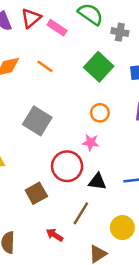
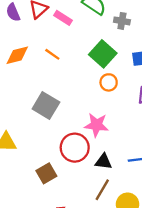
orange circle: (100, 113) -> (109, 82), moved
pink star: (91, 142) -> (96, 125), size x1.5
brown line: (81, 213) -> (102, 190), moved

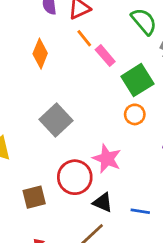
pink rectangle: (63, 18) -> (105, 56), moved
orange line: (52, 54) -> (84, 38), moved
orange diamond: (17, 55) -> (40, 54), turned -70

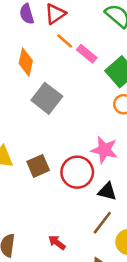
gray square: (56, 120) -> (47, 98), moved
brown square: (34, 197) -> (38, 166), moved

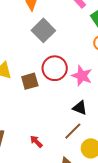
red circle: (77, 172) -> (55, 68), moved

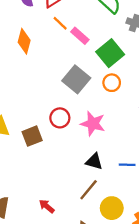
gray square: (43, 30) -> (76, 79), moved
red circle: (55, 68) -> (60, 118), size x0.7

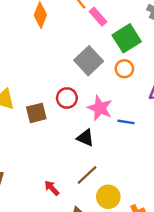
black triangle: (94, 161) -> (85, 138), moved
blue line: (127, 165) -> (126, 122), moved
red arrow: (47, 206) -> (52, 188), moved

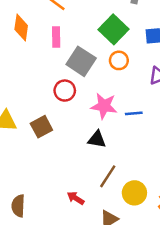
pink rectangle: (98, 17) -> (56, 37), moved, turned 54
red circle: (67, 98) -> (65, 91), moved

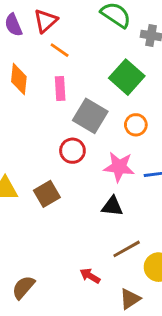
orange circle: (119, 60) -> (136, 125), moved
brown line: (108, 176) -> (127, 249), turned 30
brown semicircle: (18, 206) -> (23, 287), turned 40

